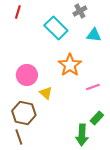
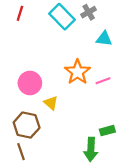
cyan rectangle: (56, 28) -> (62, 17), moved
pink line: (93, 87) -> (103, 81), moved
green rectangle: (97, 118) -> (107, 131), turned 32

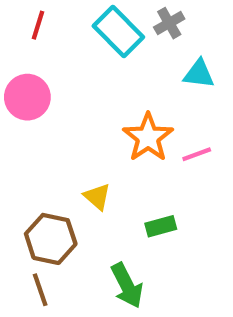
pink circle: (30, 83) -> (27, 97), moved
green rectangle: (107, 131) -> (161, 226), moved
green arrow: (91, 149) -> (127, 285), moved, turned -30

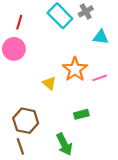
red line: (38, 25) -> (19, 22), moved
yellow triangle: (97, 197) -> (49, 83), moved

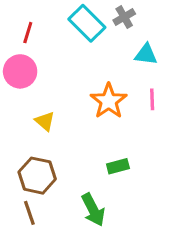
pink line: (100, 78) -> (152, 99), moved, turned -72
yellow triangle: (49, 83) -> (45, 121), moved

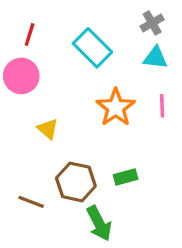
gray cross: (124, 17) -> (152, 23), moved
cyan rectangle: (87, 23) -> (92, 48), moved
brown hexagon: (37, 176) -> (76, 182), moved
brown line: (29, 213) -> (31, 202), moved, turned -50

